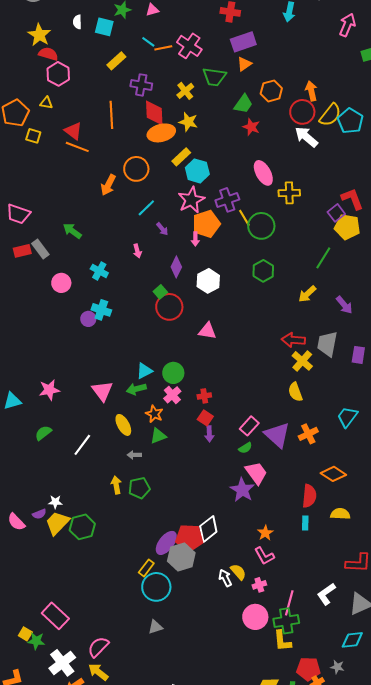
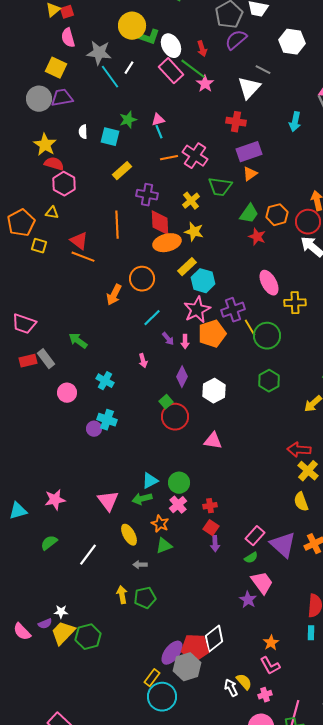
cyan line: (148, 42) -> (159, 132), moved, turned 32
orange hexagon: (271, 91) -> (277, 215), moved
pink arrow: (195, 239) -> (185, 342), moved
purple star: (242, 490) -> (248, 600), size x0.7

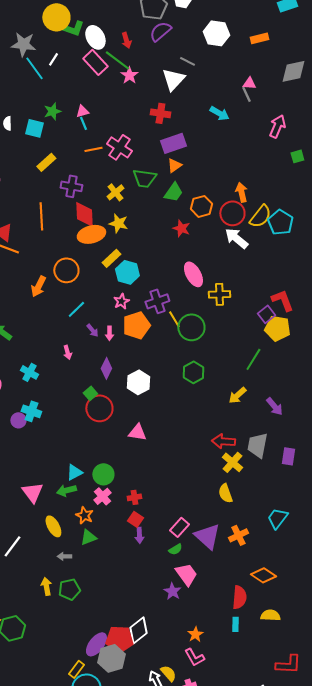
cyan arrow: (295, 122) -> (219, 113), turned -72
green trapezoid: (249, 214) -> (173, 192), moved
pink star: (197, 310) -> (121, 301), size x0.6

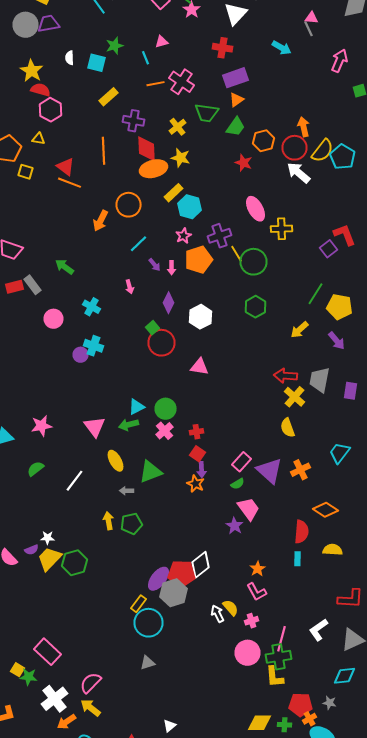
pink triangle: (82, 111) -> (162, 42), moved
yellow pentagon: (277, 328) -> (340, 307), moved
orange star: (84, 515) -> (196, 484), moved
green triangle: (88, 537) -> (150, 472), size x1.4

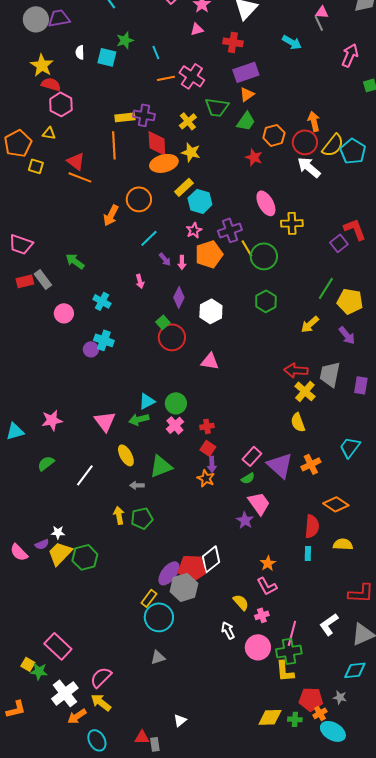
pink triangle: (162, 42) -> (197, 29), moved
yellow rectangle: (108, 97) -> (125, 117), moved, turned 36
white arrow: (218, 614) -> (228, 630), moved

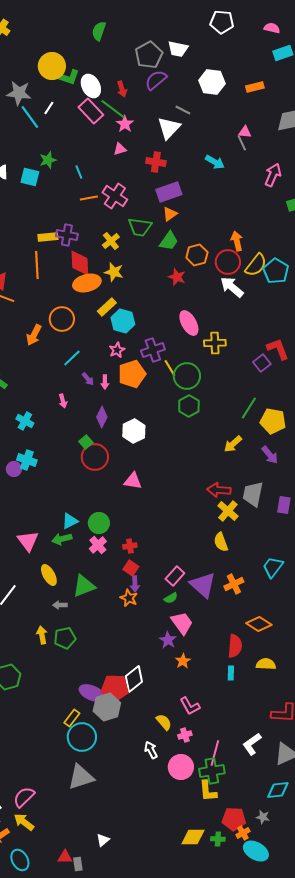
green hexagon: (266, 301) -> (189, 406), moved
orange star: (268, 563) -> (183, 661), moved
purple ellipse: (169, 573) -> (92, 693), turned 75
gray triangle: (158, 657) -> (81, 777), size x1.8

